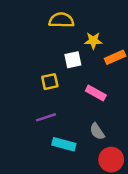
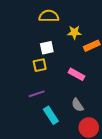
white square: (73, 60) -> (47, 48), moved
cyan rectangle: (64, 144) -> (51, 115), turned 42

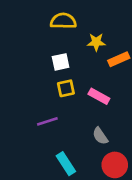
yellow square: (40, 65) -> (66, 88), moved
cyan rectangle: (51, 115) -> (66, 164), moved

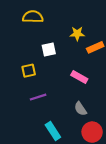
yellow semicircle: (63, 21) -> (33, 17), moved
yellow square: (66, 88) -> (29, 71), moved

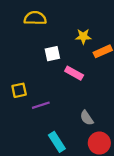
yellow square: (29, 71) -> (19, 90), moved
pink rectangle: (79, 77) -> (74, 73), moved

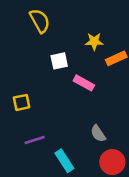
yellow semicircle: (35, 18) -> (40, 21), turned 60
purple line: (41, 105) -> (35, 140), moved

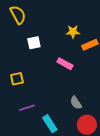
yellow semicircle: (40, 21) -> (18, 15), moved
white square: (59, 61) -> (34, 43), moved

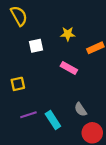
yellow star: (73, 32) -> (68, 34), moved
cyan rectangle: (50, 124) -> (53, 120), moved

